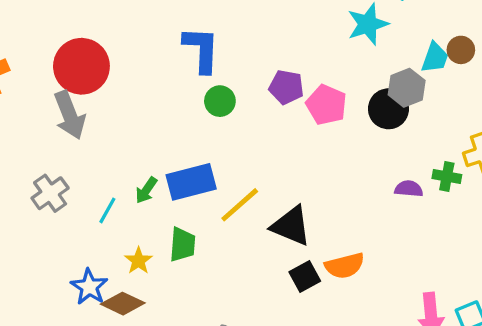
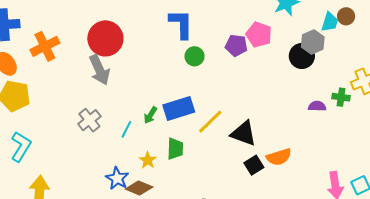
pink pentagon: (326, 105) -> (259, 35), moved

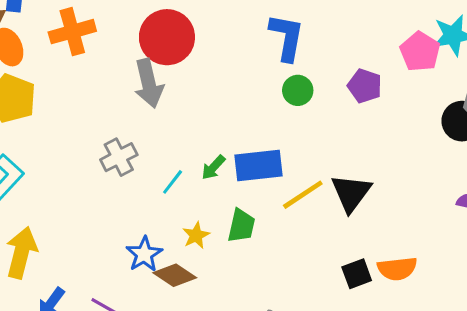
pink pentagon: (259, 35) -> (420, 52), moved
black triangle: (244, 133) -> (351, 193), moved, turned 36

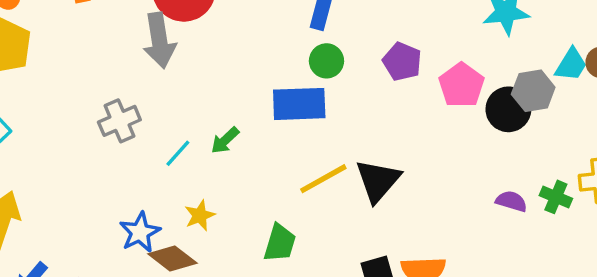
pink pentagon: (420, 52) -> (461, 85), moved
blue rectangle: (258, 166) -> (299, 104), moved
green trapezoid: (241, 226) -> (280, 243), moved

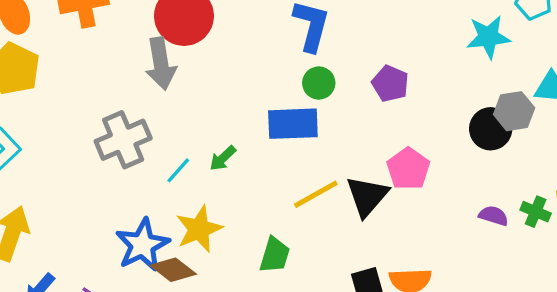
pink pentagon: (461, 85) -> (408, 169), moved
gray cross: (119, 121) -> (123, 140), size x1.4
yellow star: (200, 215) -> (199, 229), size x1.6
blue star: (140, 232) -> (142, 245), size x1.4

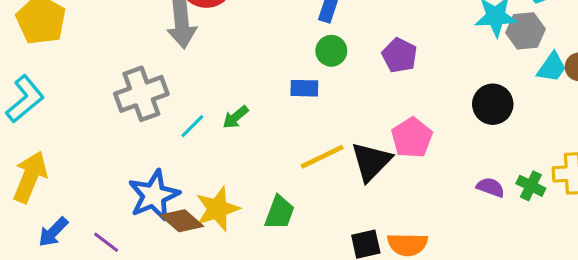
gray hexagon: (514, 111) -> (525, 31), moved
blue rectangle: (293, 124) -> (304, 88), size x0.6
yellow star: (199, 229) -> (217, 209), moved

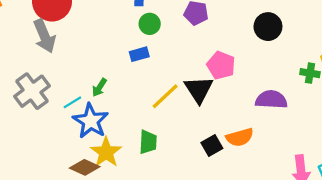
cyan line: (192, 126) -> (72, 102), turned 30
purple semicircle: (491, 187) -> (271, 100), moved, size x1.6
blue star: (154, 195) -> (91, 121), moved

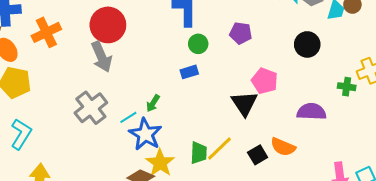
yellow line: (165, 96) -> (220, 148), moved
orange semicircle: (240, 137) -> (283, 147), turned 40

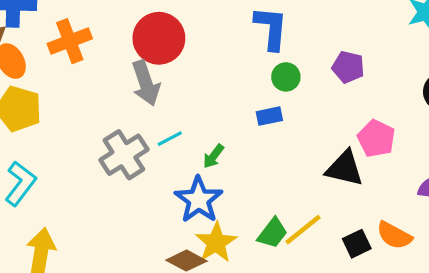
black triangle: (244, 104) -> (345, 168), turned -48
cyan line: (128, 117) -> (170, 139), moved
green trapezoid: (199, 153) -> (273, 233), turned 30

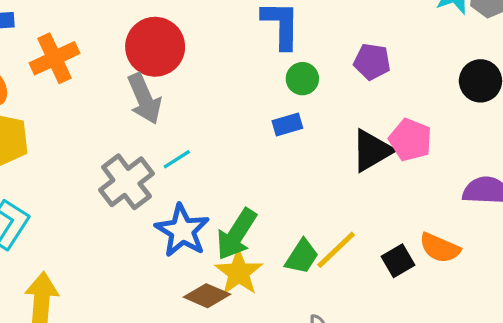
green arrow: (213, 156) -> (236, 234), moved, size x1.8
black triangle: (345, 168) -> (372, 151), moved, turned -39
blue star: (199, 200) -> (182, 231), moved

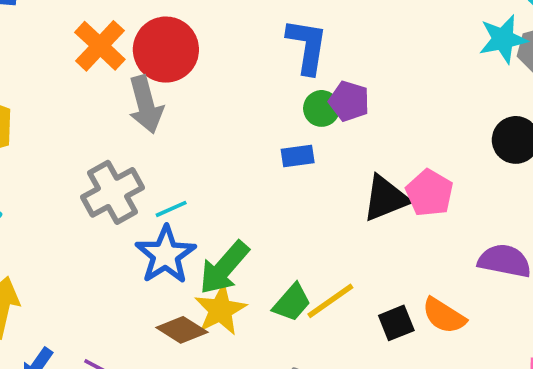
orange cross: (54, 58) -> (100, 46), moved, turned -30
purple pentagon: (372, 62) -> (349, 101), moved
cyan line: (177, 159) -> (171, 209), moved

